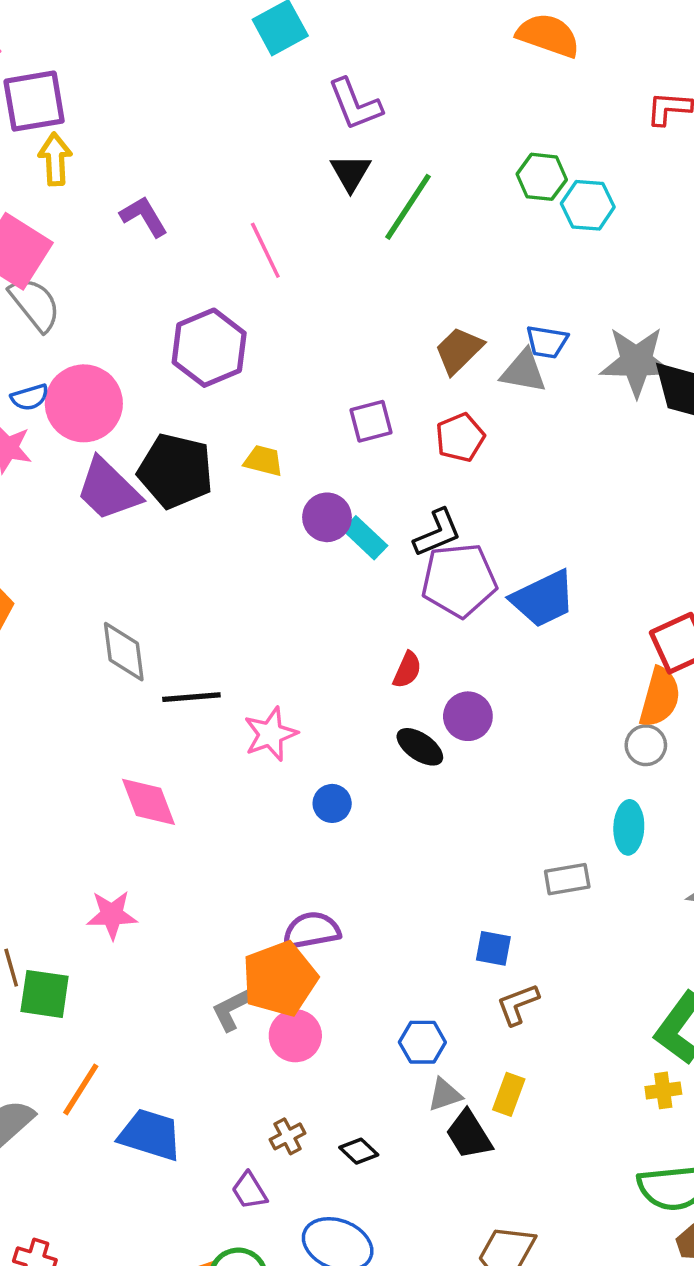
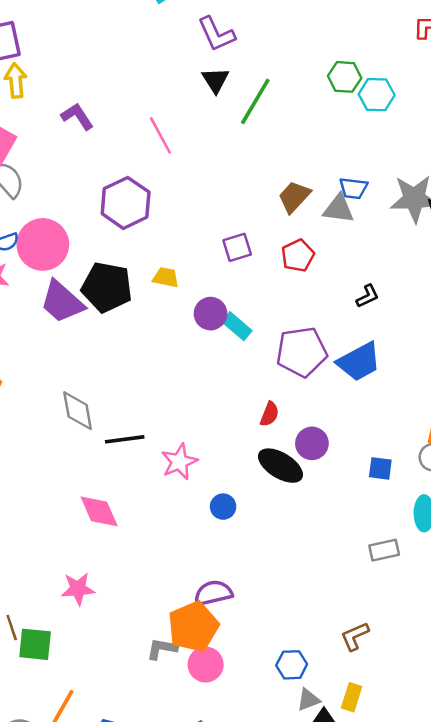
black L-shape: (437, 533) -> (368, 296), moved, size x0.7
black ellipse: (420, 747) -> (280, 466), size x1.4
blue square: (493, 948) -> (380, 468), moved
gray L-shape: (232, 1009) -> (162, 649), turned 40

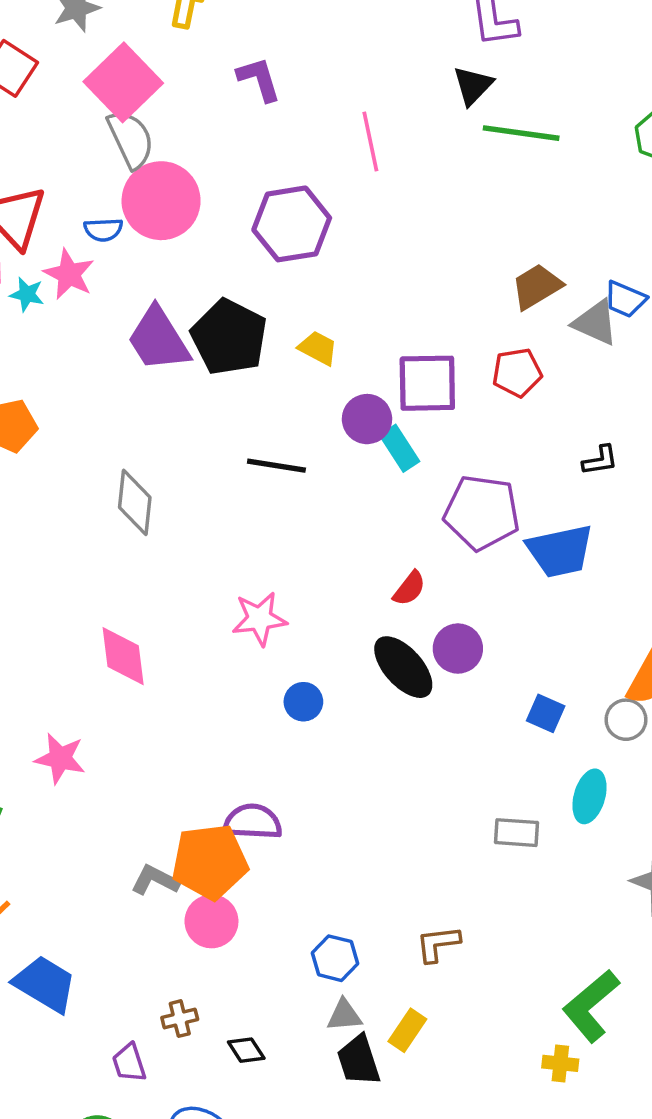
green line: (255, 101) -> (521, 133), turned 51
pink circle: (43, 244) -> (161, 201), moved
purple square: (237, 247) -> (427, 383), moved, size x1.5
black line: (125, 439) -> (276, 466), moved

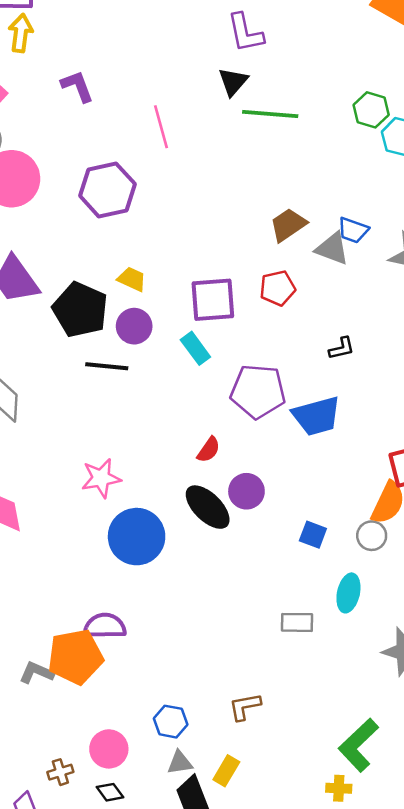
black pentagon: (229, 337) -> (80, 310), moved
purple circle: (367, 419) -> (134, 326), moved
blue circle: (303, 702) -> (137, 537), size x2.0
pink circle: (211, 921) -> (109, 749), moved

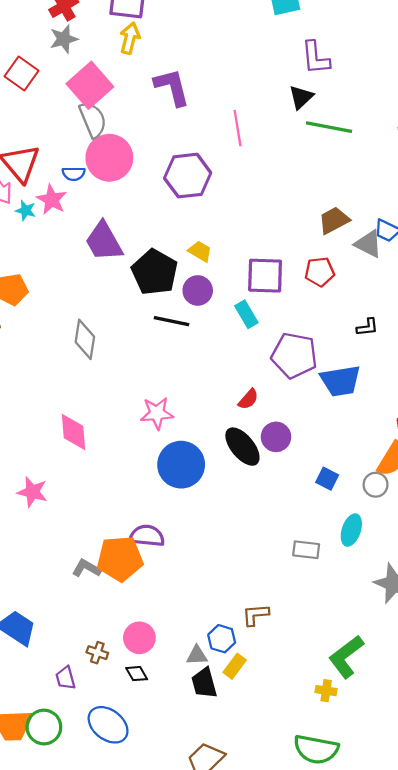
purple L-shape: (77, 86) -> (172, 87), size x1.4
blue hexagon: (171, 722) -> (222, 639), moved
brown cross: (60, 772) -> (97, 653), turned 30

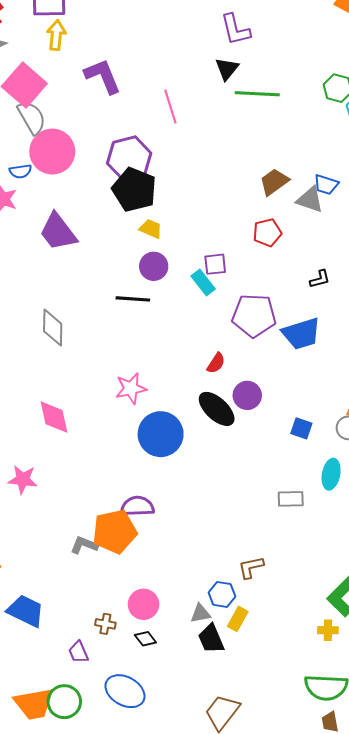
black pentagon: (155, 272) -> (134, 190), moved
purple square: (265, 276) -> (215, 264), moved, size x0.6

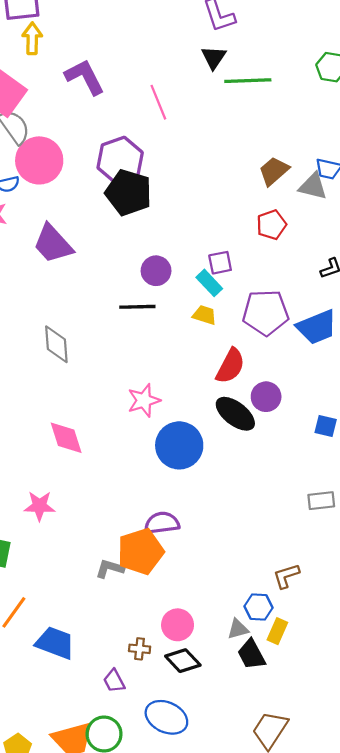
yellow trapezoid: (151, 229) -> (204, 315), moved
red semicircle: (216, 363) -> (230, 366), size x1.6
black diamond: (145, 639) -> (183, 661), size x1.5

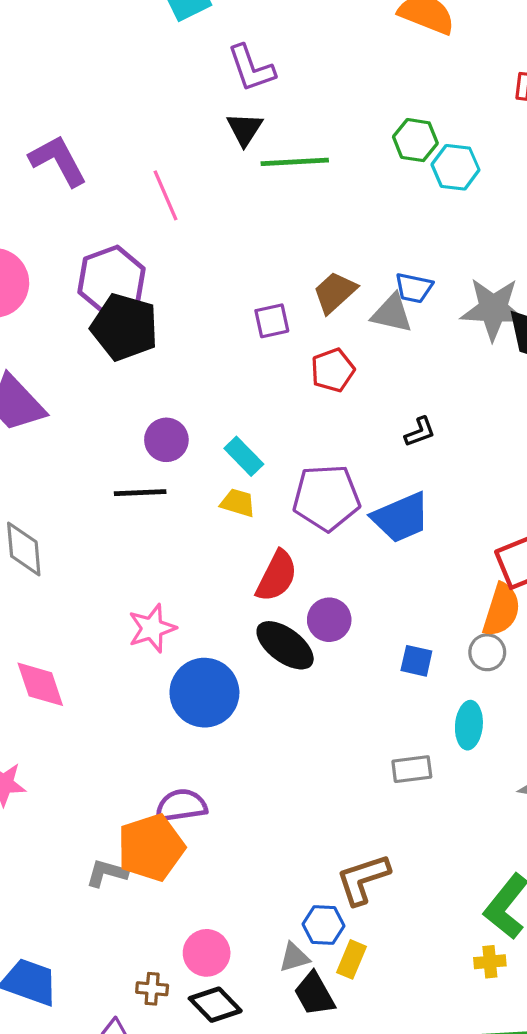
purple square: (220, 263) -> (272, 321), moved
brown L-shape: (286, 576) -> (363, 879), size x1.4

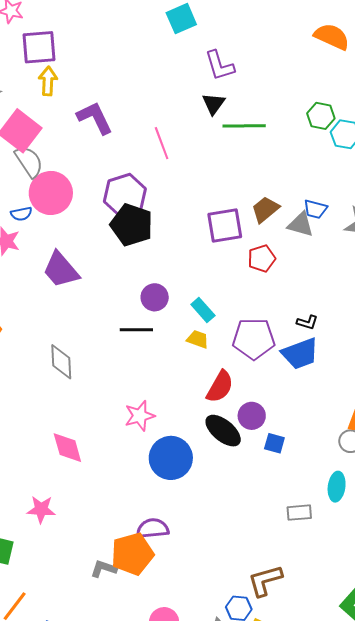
purple square: (272, 321) -> (225, 225), size x1.6
black L-shape: (420, 432) -> (307, 322), moved, turned 35
blue square: (416, 661) -> (274, 443), moved

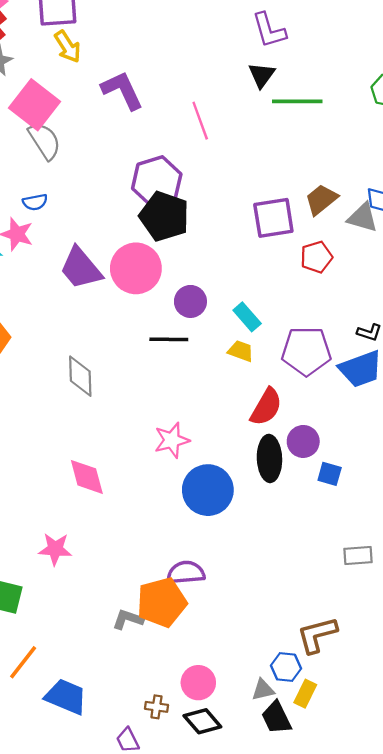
yellow arrow: (48, 81) -> (68, 47), turned 144
pink circle: (51, 193) -> (136, 268), moved
black ellipse: (223, 431) -> (269, 458), turned 48

